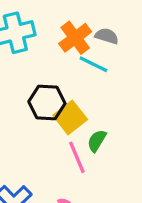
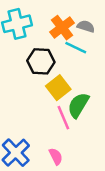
black hexagon: (47, 102) -> (41, 61), moved
green semicircle: (97, 141) -> (78, 105), size x1.5

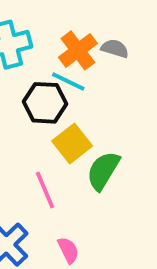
cyan line: (76, 48) -> (68, 81), moved
pink line: (63, 118) -> (45, 190), moved

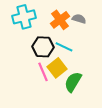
cyan line: (68, 81) -> (64, 47), moved
pink line: (45, 190) -> (43, 72), moved

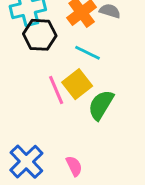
black hexagon: (43, 47) -> (40, 35), moved

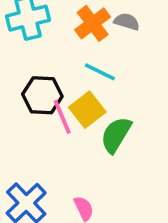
black hexagon: (40, 35) -> (42, 95), moved

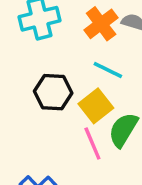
pink line: (62, 117) -> (92, 143), moved

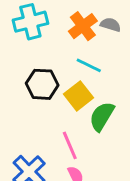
pink line: (92, 143) -> (70, 145), moved

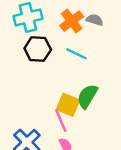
black hexagon: (42, 84) -> (38, 49), moved
yellow square: (78, 96) -> (68, 105), moved, turned -30

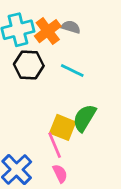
gray semicircle: (95, 20) -> (71, 27), moved
orange cross: (72, 21) -> (48, 31), moved

